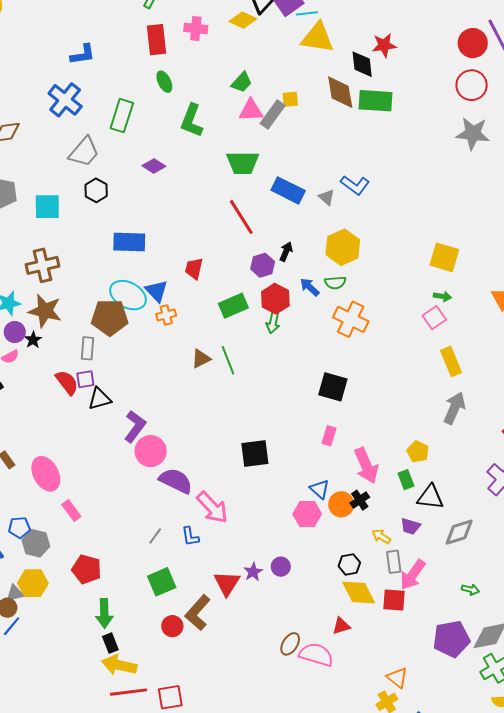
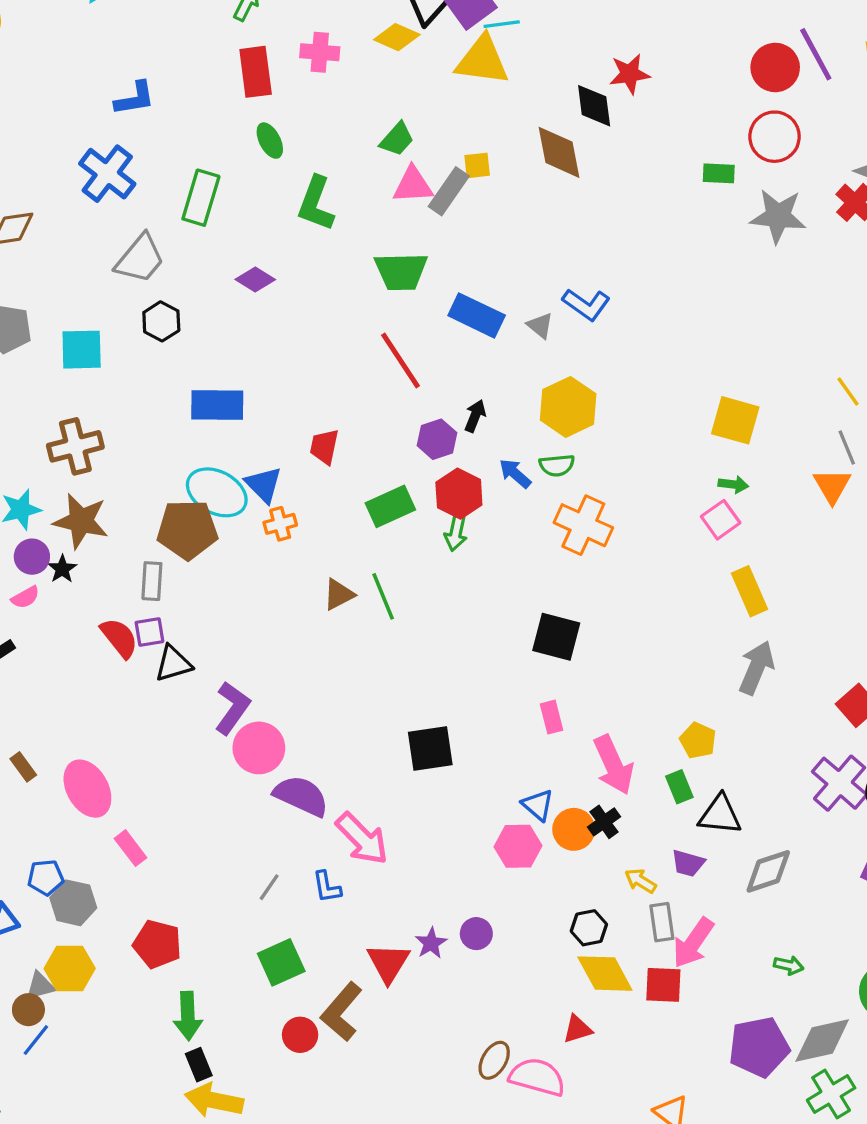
yellow triangle: (317, 38) -> (482, 60), moved
green rectangle: (376, 101) -> (719, 173), moved, size x0.6
pink rectangle: (329, 436) -> (551, 717), turned -30

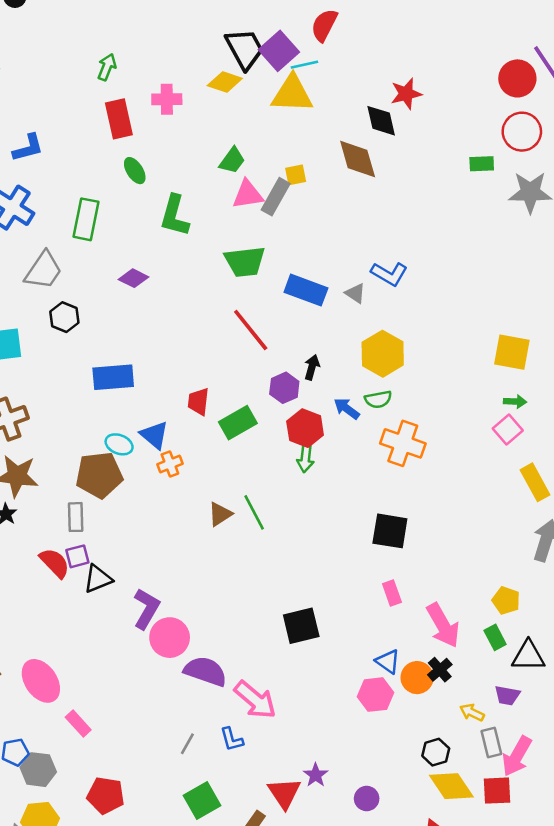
cyan ellipse: (217, 492) -> (119, 444), size x0.6
green rectangle: (390, 506) -> (238, 423), moved
purple circle: (476, 934) -> (367, 799), moved

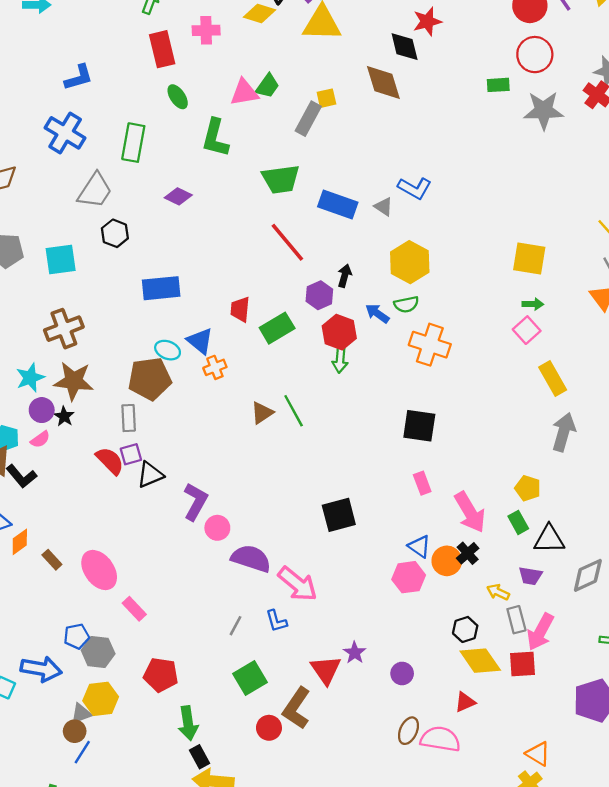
pink triangle: (248, 194) -> (244, 92), moved
pink circle: (170, 638) -> (217, 528), size x0.7

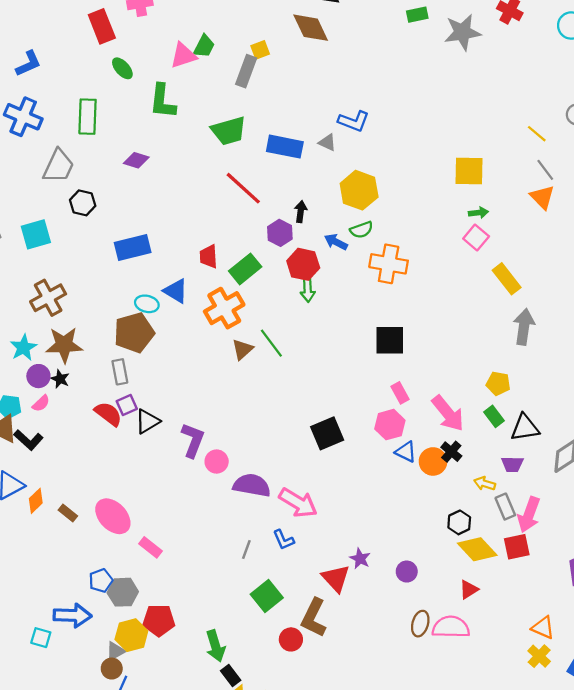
orange cross: (215, 367) -> (224, 308), moved, size x1.8
pink hexagon: (409, 577) -> (390, 425), moved
red pentagon: (161, 675) -> (159, 620), moved

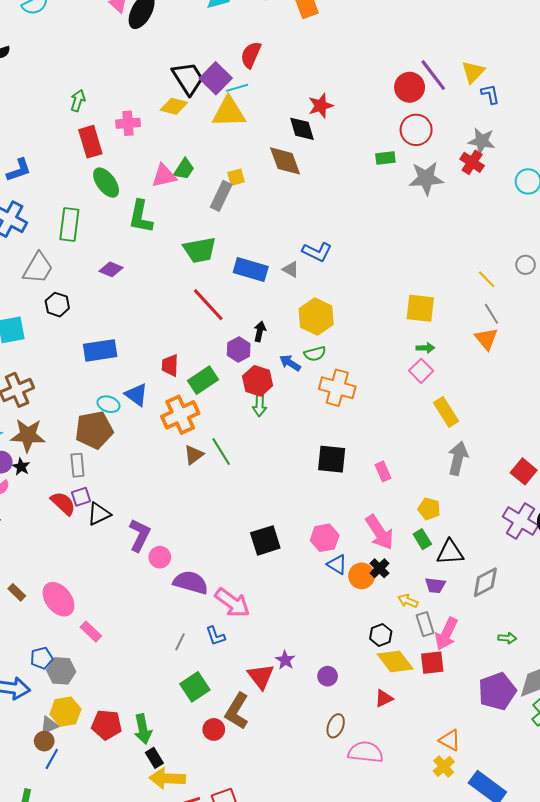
green ellipse: (122, 68) -> (106, 183), size x1.4
pink rectangle: (400, 393) -> (383, 471), moved
red pentagon: (159, 620) -> (107, 725), moved
pink semicircle: (451, 627) -> (366, 752), moved

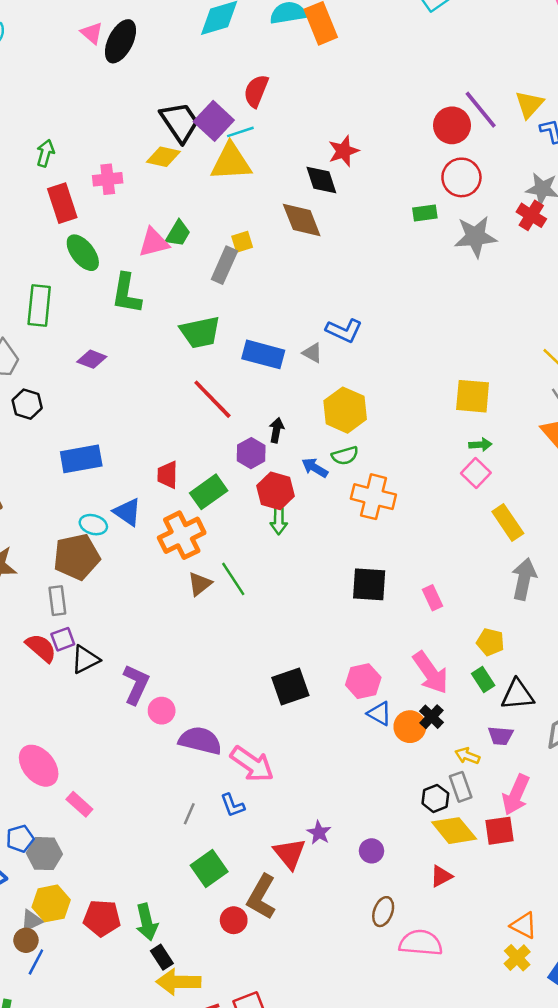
gray rectangle: (425, 624) -> (461, 787), moved

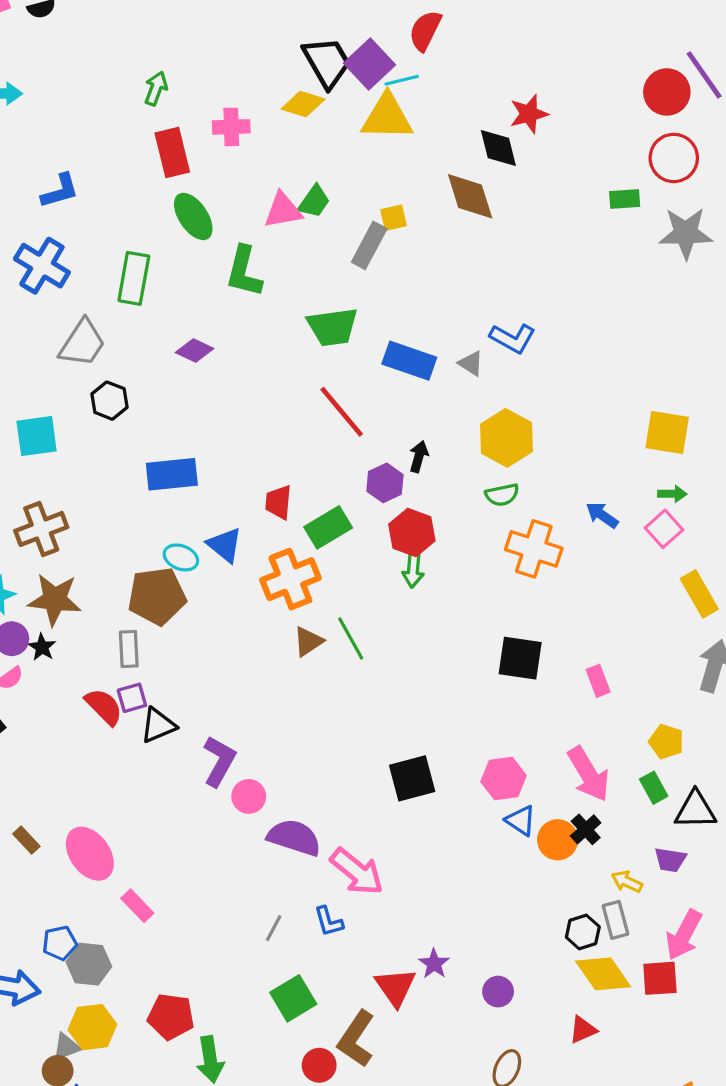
blue arrow: (315, 468) -> (602, 515), moved
red pentagon: (102, 918) -> (171, 1017), moved

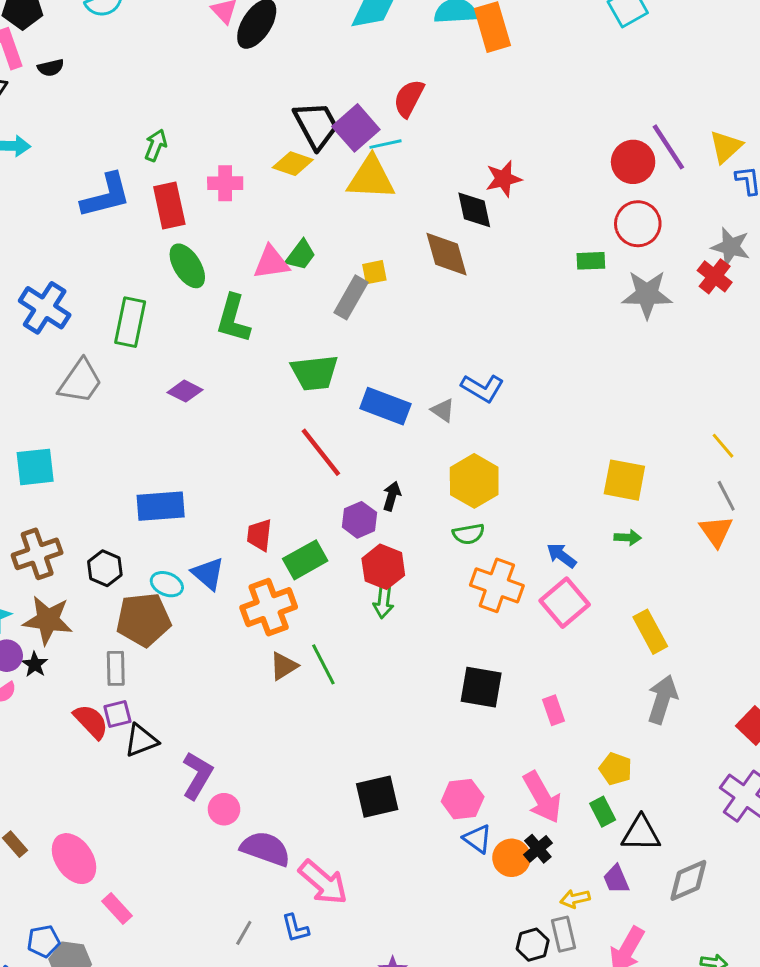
blue L-shape: (60, 191) -> (106, 196), moved, size x1.4
black hexagon: (109, 401) -> (105, 568), moved
pink square: (664, 529) -> (565, 603), moved, size x1.4
purple trapezoid: (670, 860) -> (616, 879), turned 56
yellow arrow: (627, 882) -> (575, 899), turned -40

